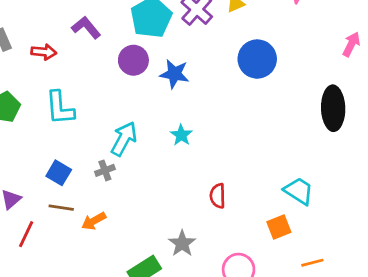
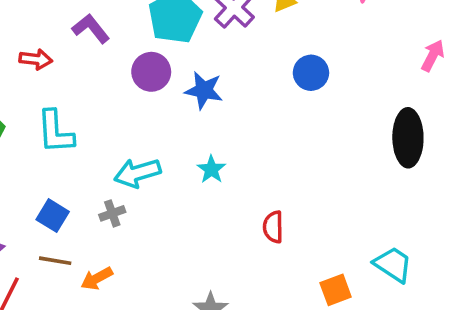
blue circle: (257, 59) -> (311, 73), size x0.7
cyan arrow: (124, 139) -> (137, 173), turned -136
cyan trapezoid: (299, 191) -> (393, 264), moved
red semicircle: (218, 196) -> (273, 227), moved

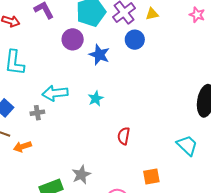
blue circle: (311, 73) -> (135, 40), moved
cyan trapezoid: (393, 264) -> (187, 145), moved

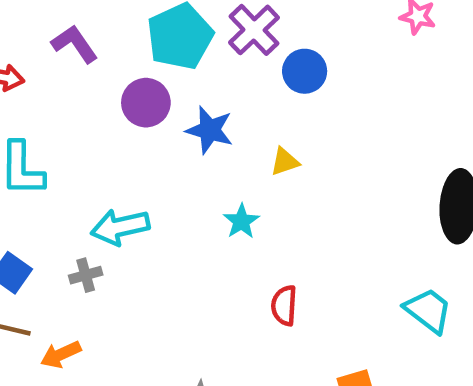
yellow triangle: (152, 14) -> (285, 162), moved
blue circle: (135, 40) -> (305, 71), moved
cyan star: (96, 99) -> (241, 221), moved

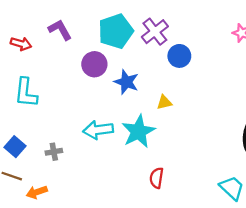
cyan star: (241, 221) -> (138, 131), size x1.8
cyan arrow: (120, 227) -> (98, 130), moved

